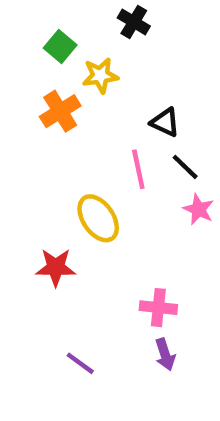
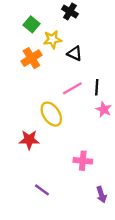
black triangle: (165, 122) -> (75, 53), moved
black line: (185, 167) -> (97, 87), turned 49
pink line: (138, 169) -> (72, 88), turned 72
purple arrow: (165, 354) -> (101, 195), moved

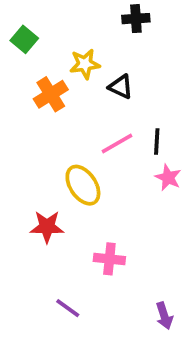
black cross: (70, 11) -> (136, 19), moved, turned -35
green square: (31, 24) -> (24, 39), moved
pink cross: (83, 161) -> (109, 259), moved

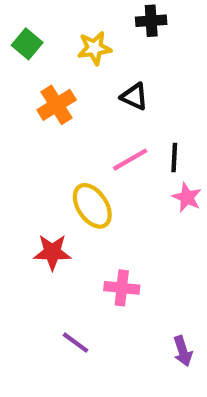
yellow star: (85, 64) -> (94, 48), moved

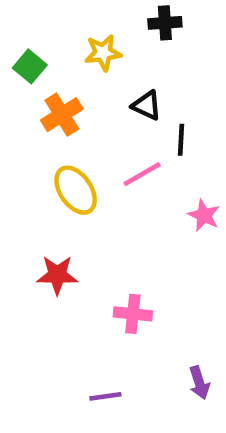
green square: (27, 44) -> (30, 66), moved
black line: (174, 157) -> (181, 140), moved
yellow ellipse: (92, 206) -> (76, 190), moved
purple line: (75, 343) -> (105, 396), moved, turned -44

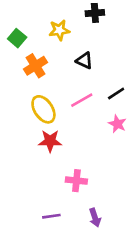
black line: (181, 140) -> (116, 93), moved, turned 54
red star: (57, 275) -> (50, 141), moved
purple arrow: (199, 383) -> (95, 218), moved
purple line: (105, 396) -> (51, 216), moved

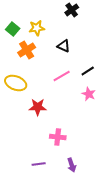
black cross: (95, 13) -> (72, 10), turned -32
yellow star: (59, 30) -> (37, 28), moved
yellow ellipse: (43, 109) -> (16, 83), moved, turned -35

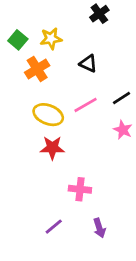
yellow ellipse: (16, 83) -> (48, 115), moved
purple line: (39, 164) -> (54, 227), turned -32

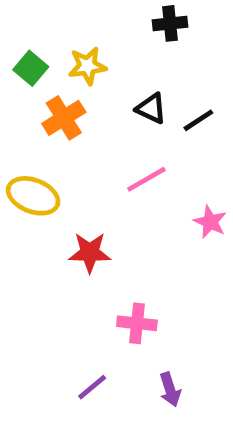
black cross: (99, 14) -> (170, 23), turned 30
black line: (121, 98) -> (198, 120), moved
yellow ellipse: (48, 115) -> (33, 196), moved

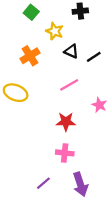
yellow star: (87, 66) -> (55, 31), moved, turned 30
green square: (31, 68) -> (31, 12), moved
red star: (90, 253) -> (66, 122), moved
purple arrow: (170, 389) -> (80, 184), size x1.5

